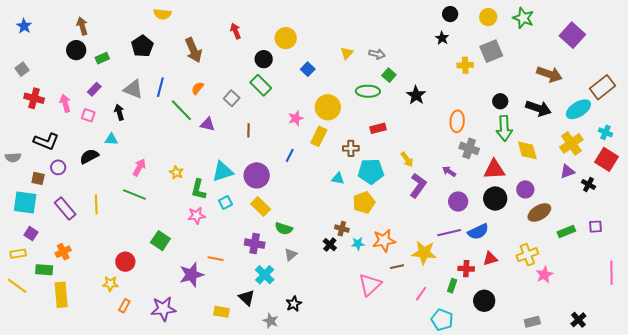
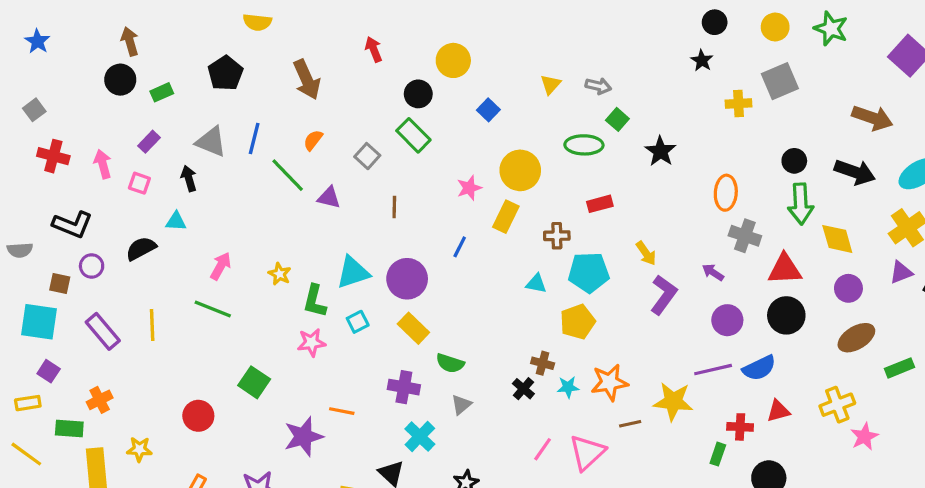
purple circle: (525, 189) -> (848, 288), moved
yellow star: (110, 284) -> (139, 449), moved
pink line: (421, 294) -> (543, 449), moved

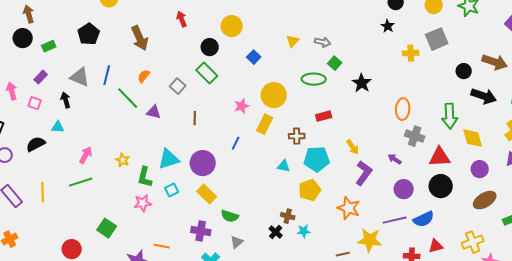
black circle: (794, 161) -> (464, 71), moved
green line: (213, 309) -> (81, 182), turned -40
orange star: (609, 382) -> (349, 208), moved, turned 30

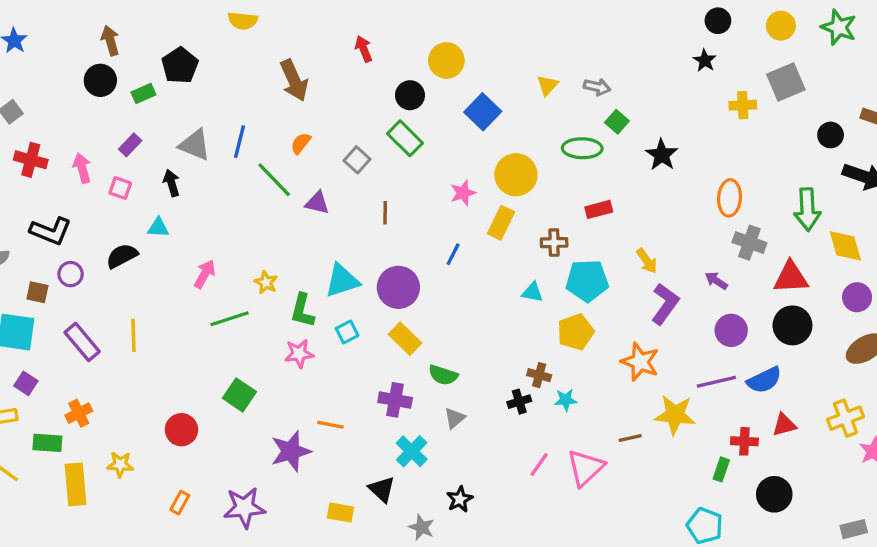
black pentagon: (89, 34) -> (180, 65), moved
blue square: (254, 57) -> (483, 112), size x1.5
green line: (81, 182) -> (229, 319), moved
black cross: (276, 232) -> (519, 402), turned 32

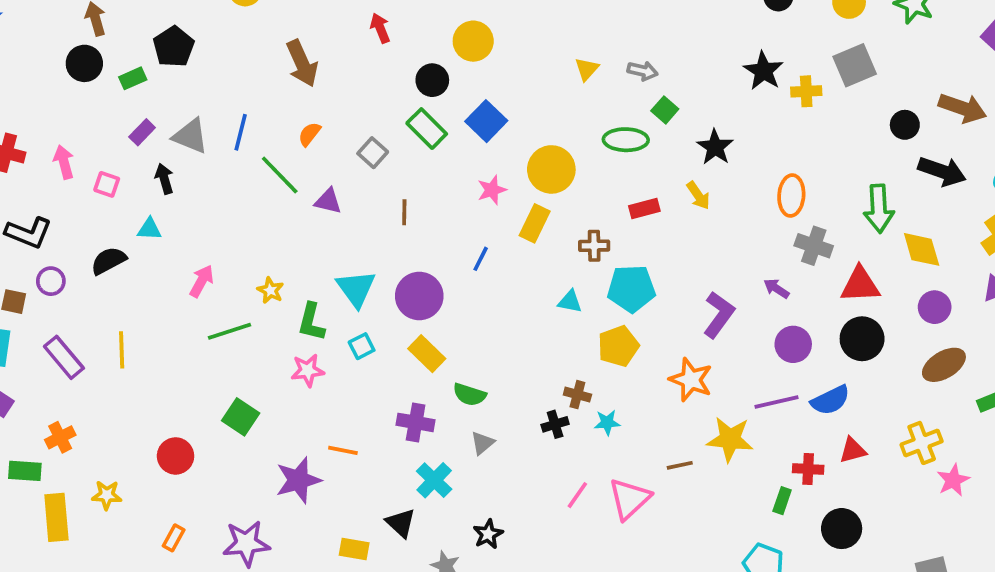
black star: (705, 60) -> (763, 71), moved, size x1.5
blue square: (483, 112) -> (486, 121), moved
purple rectangle: (130, 145) -> (142, 132), moved
yellow arrow: (647, 261) -> (698, 196), moved
cyan triangle: (342, 281) -> (356, 289), turned -48

